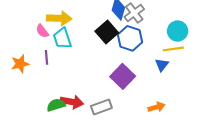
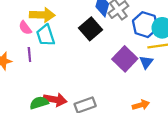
blue hexagon: (130, 38) -> (145, 25), moved
purple square: (123, 76) -> (125, 59), moved

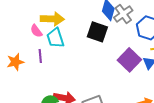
black square: (91, 29) -> (97, 32), turned -30

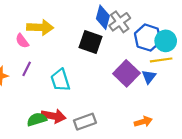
cyan trapezoid: (55, 38) -> (60, 80), moved
purple line: (40, 56) -> (27, 69), turned 32

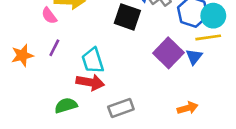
red arrow: (54, 116) -> (90, 82), moved

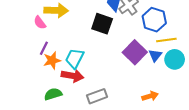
cyan circle: (213, 16) -> (175, 59), moved
orange star: (22, 55) -> (52, 60), moved
cyan trapezoid: (93, 61) -> (75, 58), turned 45

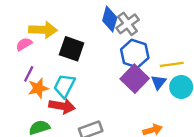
blue hexagon: (154, 20) -> (135, 54), moved
pink semicircle: (40, 23) -> (24, 44), turned 96
black square: (102, 24) -> (72, 49), moved

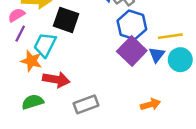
purple line: (29, 74) -> (20, 34), moved
cyan trapezoid: (64, 86) -> (45, 45), moved
orange star: (38, 88) -> (31, 61), turned 30

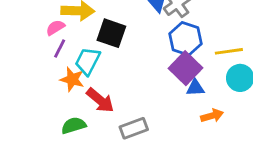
blue triangle: (157, 55) -> (195, 88), moved, turned 49
red arrow: (56, 80) -> (100, 100), turned 30
orange arrow: (150, 104) -> (212, 116), moved

